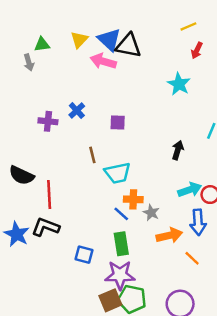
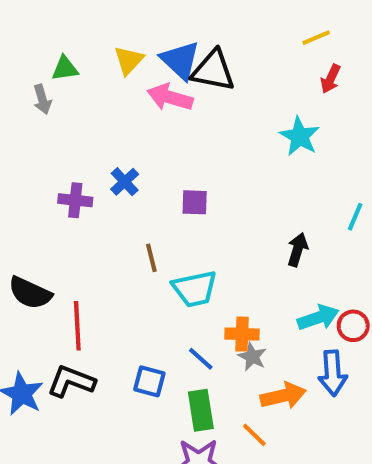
orange cross: (133, 199) -> (242, 334), moved
blue square: (84, 255) -> (149, 381), moved
orange line: (192, 258) -> (254, 435), moved

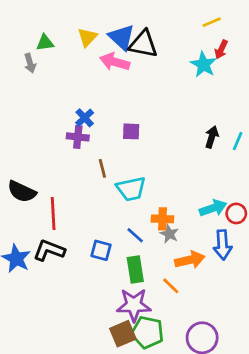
cyan star: (300, 136) -> (203, 65), moved
purple cross: (75, 200) -> (78, 137), moved
black arrow: (298, 250) -> (212, 137), moved

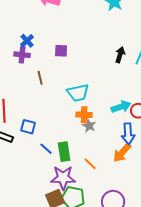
cyan trapezoid: (131, 189) -> (78, 93), moved
blue line: (135, 235) -> (46, 149), moved
blue square: (101, 250) -> (28, 127), moved
orange arrow: (190, 260) -> (122, 153), moved, turned 145

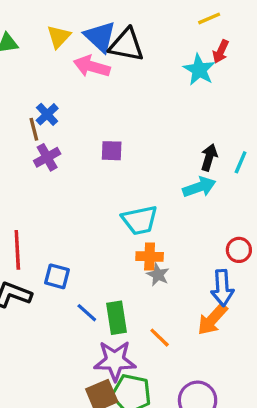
blue cross: (27, 41) -> (47, 114), moved
purple cross: (22, 55) -> (47, 157), turned -35
brown line: (40, 78) -> (34, 129), moved
cyan arrow: (121, 107) -> (199, 187), moved

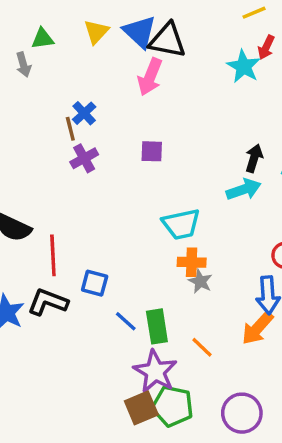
pink arrow: (92, 66) -> (150, 77), moved, turned -84
purple star: (115, 361) -> (155, 371), turned 30

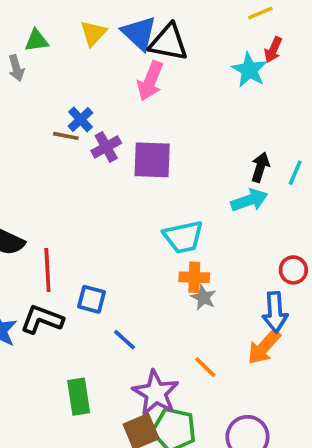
brown line: (70, 129) -> (66, 136), turned -65
purple square: (152, 151) -> (152, 160), size x1.6
purple cross: (84, 158) -> (106, 147), moved
green rectangle: (157, 326) -> (79, 397), moved

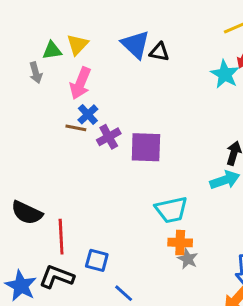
yellow triangle: (93, 33) -> (77, 44), moved
black triangle: (169, 42) -> (159, 52), size x0.6
pink arrow: (150, 81) -> (80, 83), moved

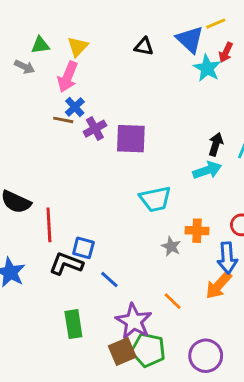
yellow triangle: (77, 44) -> (78, 47), moved
blue triangle: (136, 44) -> (190, 39), moved
gray arrow: (36, 73) -> (25, 67), turned -48
orange cross: (180, 243) -> (197, 231), moved
black L-shape: (57, 277) -> (66, 264), moved

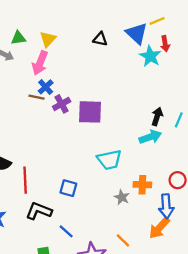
red arrow: (226, 52) -> (165, 44), turned -35
blue square: (83, 248) -> (68, 188), moved
blue line: (109, 280) -> (66, 231), moved

